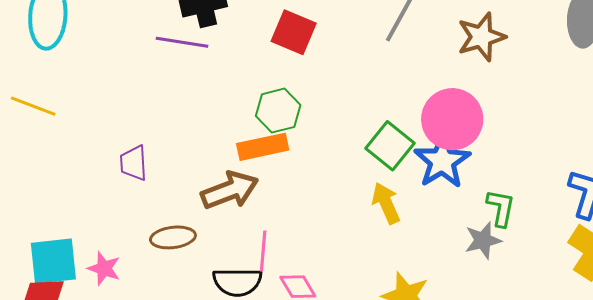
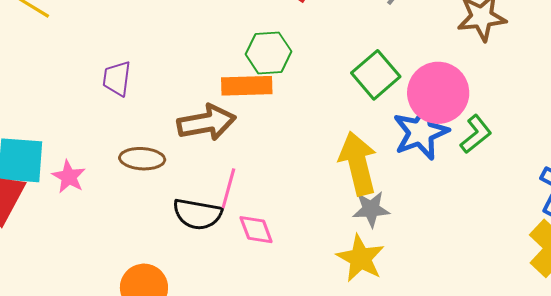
green square: (390, 146) -> (376, 75), moved
yellow arrow: (386, 203) -> (358, 163), size x1.5
green L-shape: (501, 208) -> (476, 134), moved, turned 30
gray star: (483, 240) -> (371, 209), moved

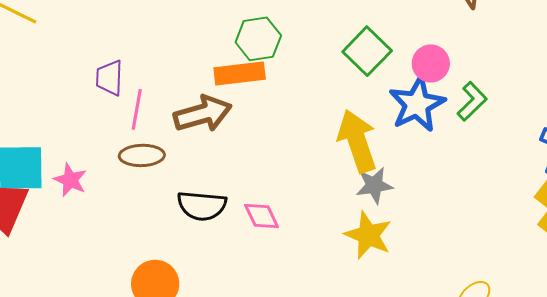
pink circle: (438, 93) -> (431, 64), size x0.6
pink line: (228, 188) -> (137, 109), moved

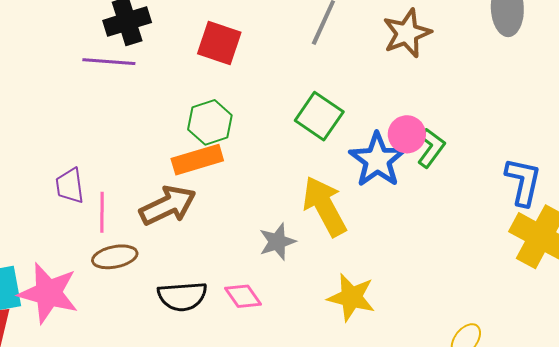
pink circle: (431, 64) -> (407, 134), moved
pink star: (70, 180) -> (48, 293), size x1.8
gray star: (374, 185) -> (277, 242), moved

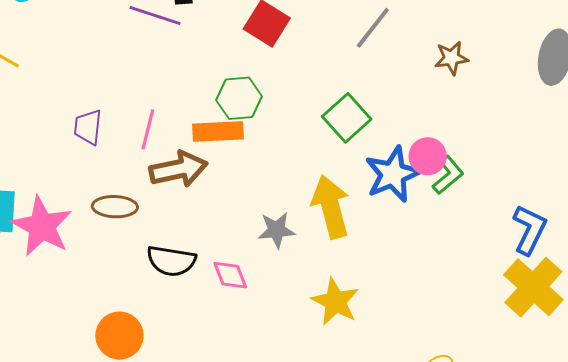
brown star: (407, 33) -> (451, 58), size x0.7
pink line: (102, 212) -> (148, 129), moved

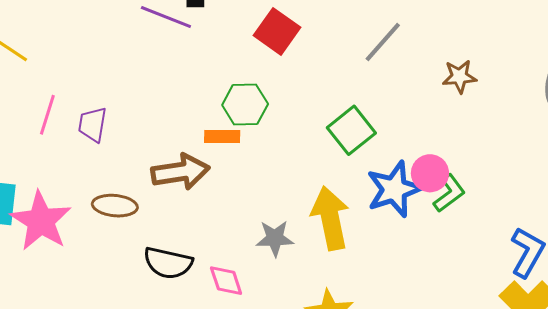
pink line: (148, 129) -> (47, 115), moved
orange rectangle: (218, 132) -> (222, 137), size x0.7

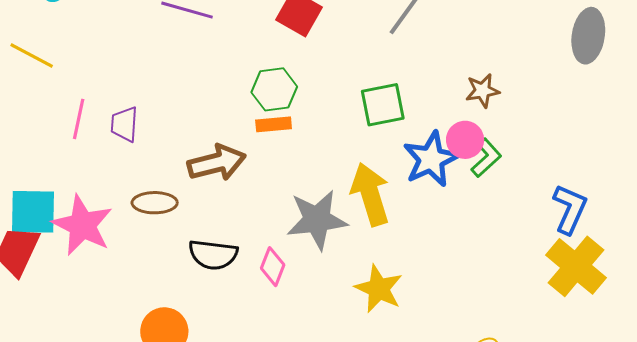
brown star: (459, 77) -> (482, 91), moved
green square: (351, 130) -> (383, 105), turned 33
orange rectangle: (222, 137) -> (274, 124), moved
gray star: (275, 238) -> (317, 220), size x1.6
pink diamond: (226, 281) -> (273, 267), turned 45

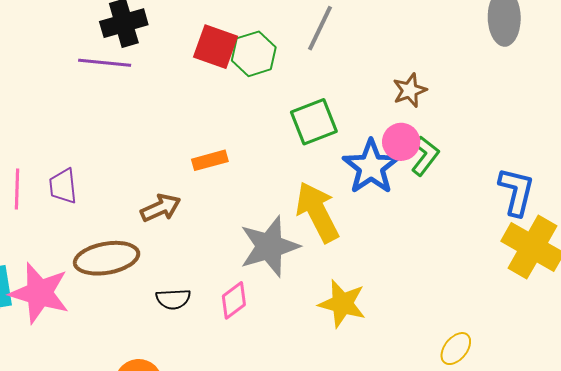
green hexagon: (274, 89) -> (254, 54), moved
brown arrow: (217, 163) -> (161, 208), size x0.7
brown ellipse: (155, 203) -> (107, 258), size x1.4
black semicircle: (213, 255) -> (173, 299), size x0.7
pink diamond: (273, 267) -> (234, 300), turned 42

